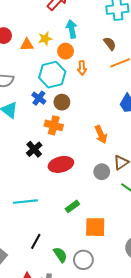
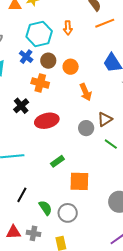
orange circle: (66, 51) -> (71, 67), moved

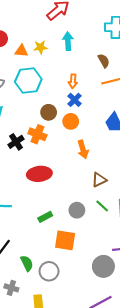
cyan hexagon: (39, 34) -> (28, 81), moved
blue cross: (26, 57) -> (75, 100), moved
black cross: (21, 106) -> (16, 142), moved
gray circle: (86, 128) -> (77, 210), moved

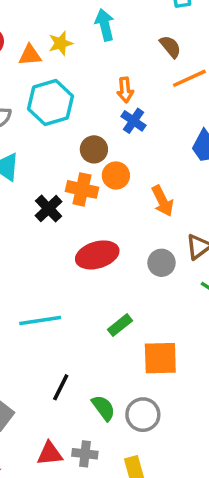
orange circle: (71, 121) -> (116, 175), moved
gray circle: (77, 210) -> (162, 263), moved

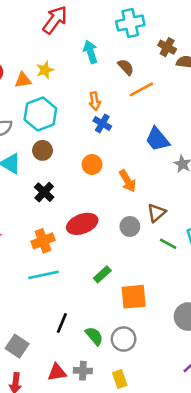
cyan arrow: (105, 25) -> (90, 52), moved
brown circle: (94, 149) -> (42, 150), moved
orange cross: (82, 189) -> (43, 241), moved, turned -30

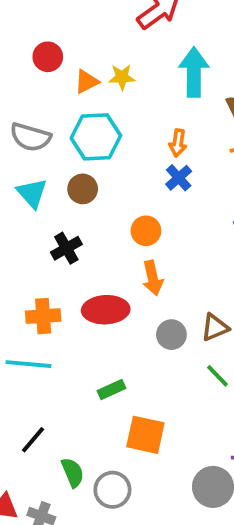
cyan arrow: (90, 52) -> (194, 72), size x1.4
orange triangle: (23, 80) -> (87, 82), turned -36
orange arrow: (128, 181) -> (153, 278), moved

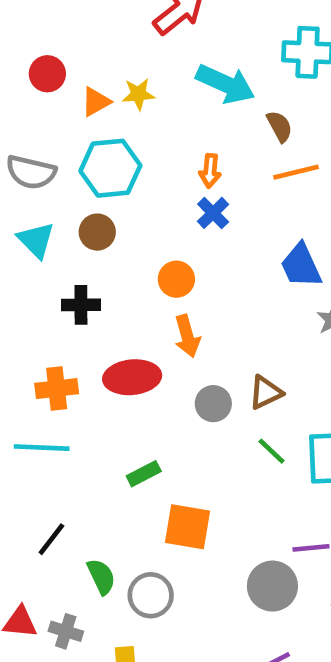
cyan arrow: (194, 72) -> (225, 84), turned 117
black cross: (66, 248) -> (81, 305), turned 32

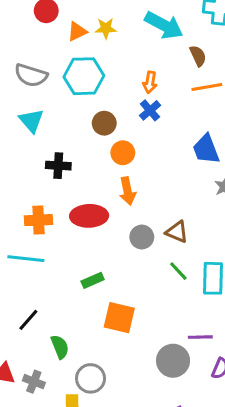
brown circle: (97, 232) -> (104, 123), moved
brown triangle: (266, 392) -> (177, 232), turned 45
gray circle: (151, 595) -> (91, 378), moved

